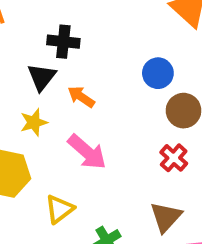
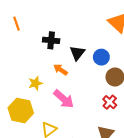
black triangle: (42, 77) -> (77, 53), moved

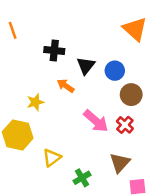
pink arrow: (64, 99) -> (96, 121), moved

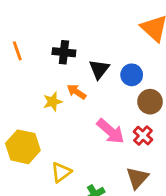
orange line: (13, 30) -> (17, 51), moved
yellow star: (35, 102) -> (53, 102), moved

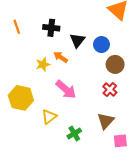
pink arrow: (110, 131) -> (66, 90), moved

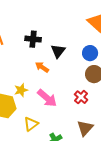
blue circle: (101, 45) -> (90, 53), moved
yellow star: (43, 64) -> (21, 90), moved
red cross: (110, 90) -> (81, 97), moved

